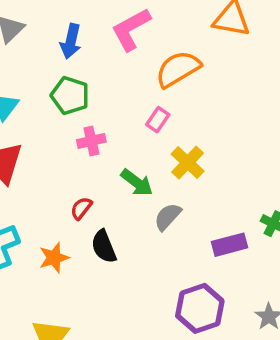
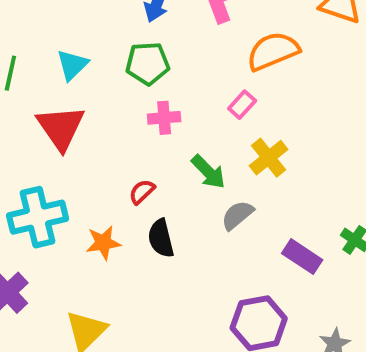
green pentagon: (70, 96) -> (148, 63), turned -30
purple rectangle: (229, 245) -> (302, 257), turned 40

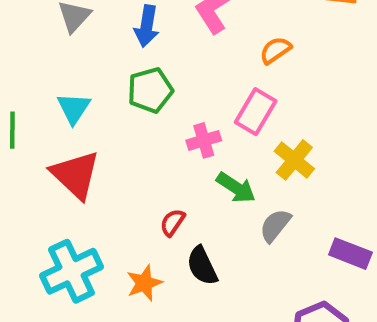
orange semicircle: (273, 51) -> (275, 50), size x0.6
pink rectangle: (242, 105) -> (256, 112), size x1.5
pink cross: (164, 118) -> (204, 140), moved

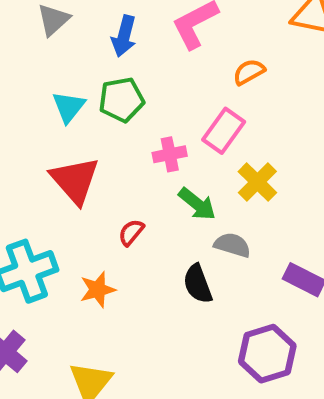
cyan triangle: (74, 108) -> (69, 107), moved
red triangle: (75, 175) -> (75, 180), moved
gray semicircle: (275, 225) -> (232, 245), turned 63
black semicircle: (202, 266) -> (198, 284), moved

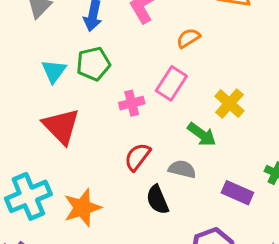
yellow cross: (257, 182) -> (229, 104), moved
green arrow: (197, 204) -> (202, 134), moved
red semicircle: (131, 232) -> (137, 157), moved, size x1.4
orange star: (98, 290) -> (82, 208), size x1.4

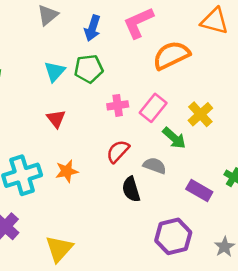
orange semicircle: (188, 38) -> (171, 55), size x1.8
pink rectangle: (171, 83) -> (153, 108), moved
red triangle: (61, 126) -> (56, 119), size x0.6
orange star: (82, 208) -> (67, 171), moved, size x0.7

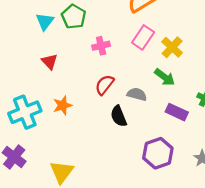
green pentagon: (89, 69) -> (74, 17), turned -30
pink rectangle: (153, 108) -> (143, 37), moved
green arrow: (174, 138) -> (165, 77), moved

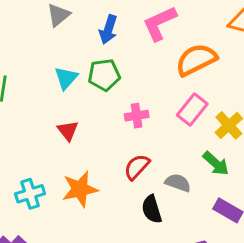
green pentagon: (74, 17) -> (104, 75), turned 30
orange star: (62, 105) -> (80, 189), size x1.4
cyan cross: (25, 112) -> (30, 194), size x0.7

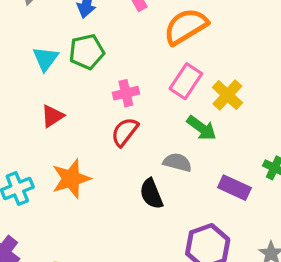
red triangle: (68, 131) -> (52, 116), turned 40
green arrow: (216, 164) -> (202, 128), moved
red semicircle: (137, 167) -> (125, 132), moved

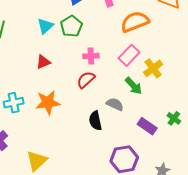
green pentagon: (87, 52) -> (71, 26), turned -30

